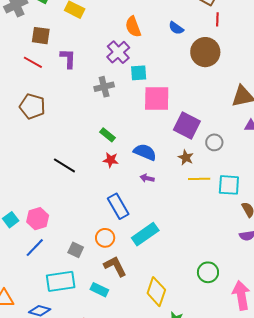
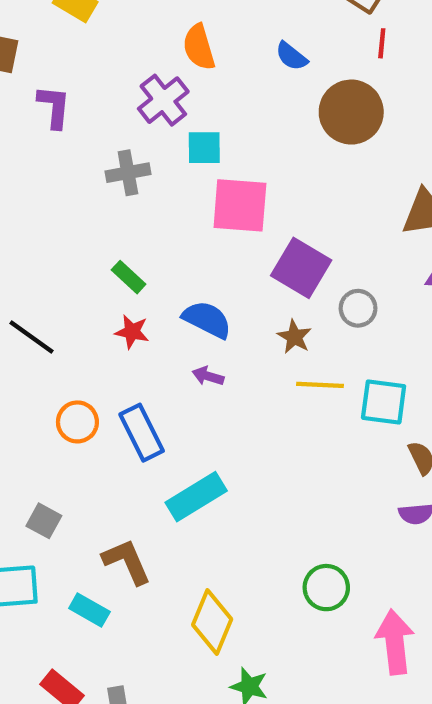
orange circle: (105, 238) -> (77, 422), moved

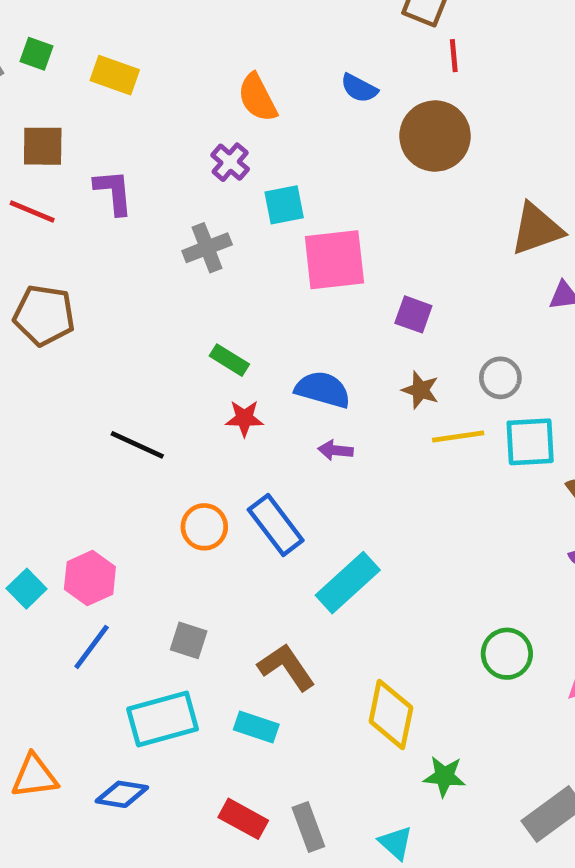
purple cross: (163, 100) -> (230, 162), size x0.7
purple square: (301, 268) -> (413, 314), size x0.6
gray circle: (358, 308) -> (500, 378), moved

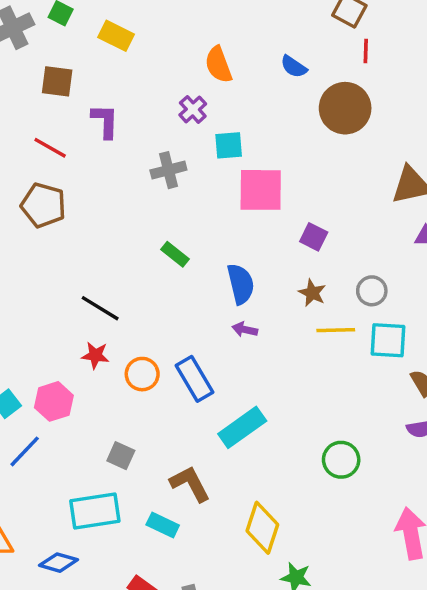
red line: (32, 212) -> (50, 148), moved
blue semicircle: (323, 390) -> (241, 284), turned 54
red star: (244, 418) -> (95, 355), moved
blue line: (92, 647) -> (25, 451), moved
green circle: (507, 654) -> (341, 460), moved

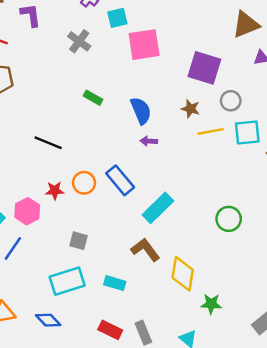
gray cross: (168, 170) -> (79, 41), turned -30
purple square: (314, 237) -> (204, 68), moved, size x1.8
red star: (95, 355) -> (55, 190), moved
brown L-shape: (190, 484) -> (145, 250), moved
blue diamond: (58, 563) -> (48, 320), turned 40

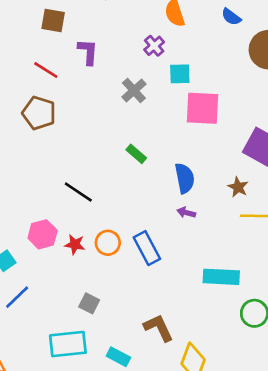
cyan rectangle: (158, 208) -> (221, 277), moved, turned 36
pink hexagon: (27, 211) -> (43, 234), moved

